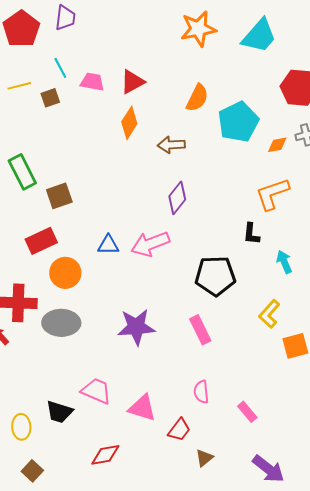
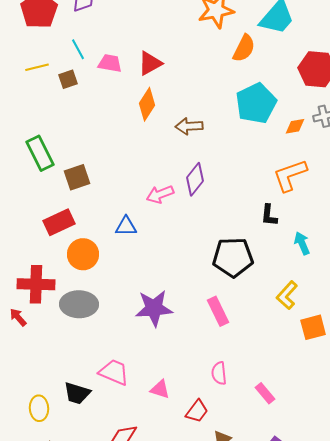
orange semicircle: (197, 98) -> (244, 48), moved
pink arrow: (150, 244) -> (160, 194), moved, size x0.7
pink triangle: (142, 408) -> (160, 389), size x0.7

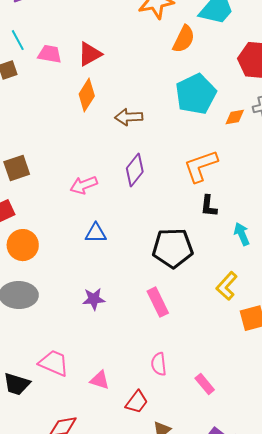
orange L-shape: (290, 175) -> (201, 166), moved
pink arrow: (160, 194) -> (84, 185), moved
blue triangle: (126, 226) -> (96, 233), moved
purple star: (154, 308) -> (94, 299), size x0.6

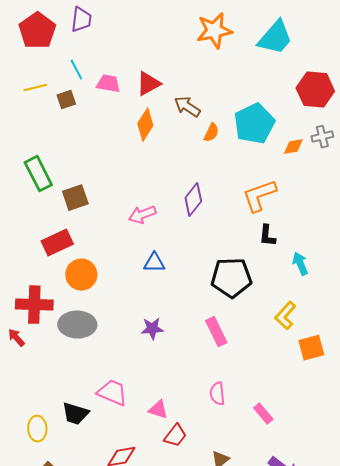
orange semicircle: (184, 39) -> (211, 133), moved, size x0.7
brown arrow: (129, 117) -> (187, 107), moved, turned 36
red trapezoid: (137, 402) -> (175, 436), moved

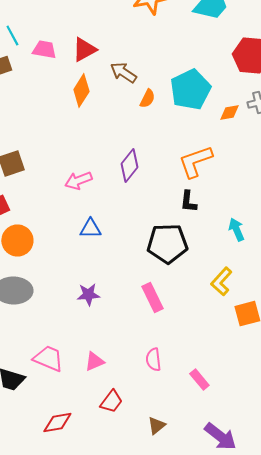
black L-shape: (267, 236) -> (188, 202), moved
pink triangle: (158, 410) -> (94, 362), moved, turned -40

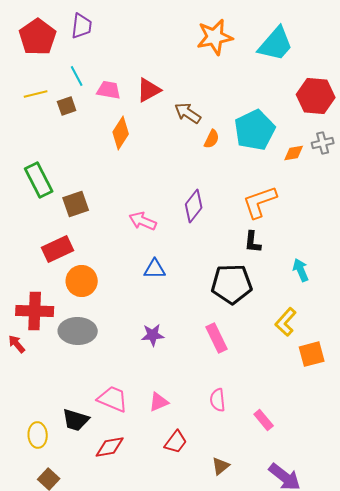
orange diamond: (81, 90) -> (121, 133), moved
pink arrow: (78, 180) -> (143, 221), turned 44
red diamond: (57, 422) -> (110, 447), moved

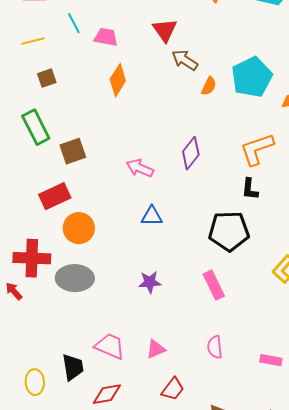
red triangle: (149, 90) -> (165, 30), moved, turned -36
brown square: (67, 106) -> (47, 78), moved
black trapezoid: (76, 420) -> (73, 367), turned -116
pink rectangle: (264, 420) -> (271, 360), moved, turned -40

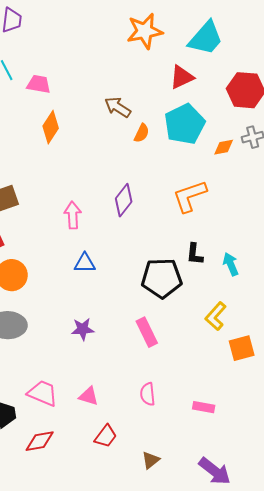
red triangle: (165, 30) -> (182, 77), moved, turned 40
pink arrow: (140, 168) -> (73, 215), turned 64
black L-shape: (250, 189) -> (195, 254), moved
pink triangle: (156, 349) -> (89, 396), turned 40

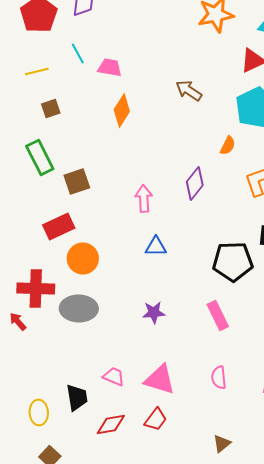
orange semicircle: (142, 133) -> (228, 146), moved
pink trapezoid: (43, 393) -> (114, 376), size x0.7
pink triangle: (89, 396) -> (160, 380), size x1.6
red trapezoid: (106, 436) -> (156, 420), moved

